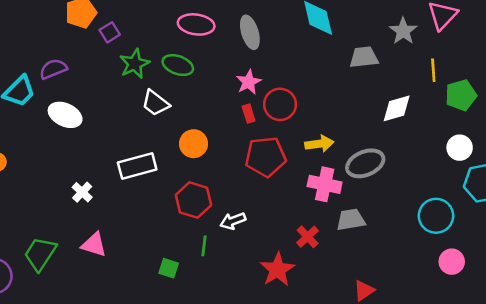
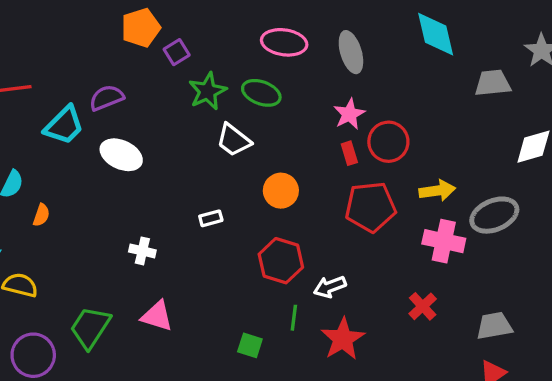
white rectangle: (137, 166) -> (211, 218), size x0.5
white cross: (82, 192) -> (142, 251), turned -30
gray trapezoid: (351, 220) -> (494, 326), moved
red star: (277, 270) -> (343, 339), moved

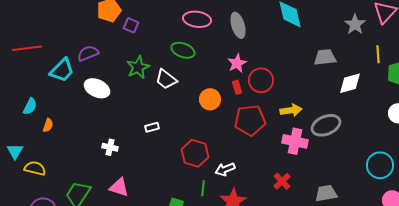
purple square: (177, 52) -> (131, 25), turned -35
gray trapezoid: (493, 83) -> (325, 57), moved
green star: (208, 91) -> (138, 67), moved
orange circle: (281, 191) -> (210, 99), moved

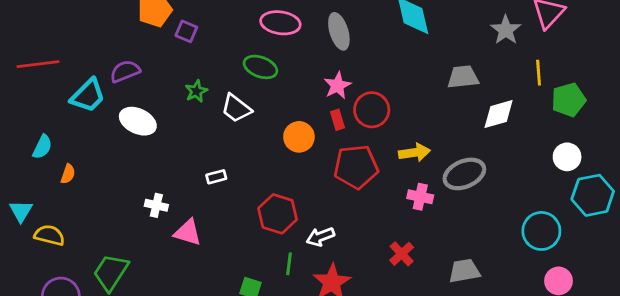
green star: (138, 67) -> (196, 91), size x0.7
pink cross: (295, 141) -> (420, 197), size x0.7
pink triangle: (119, 187) -> (188, 232), moved

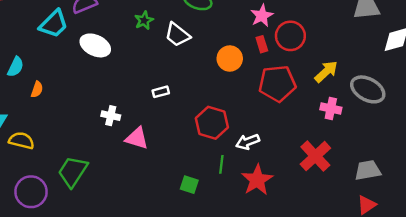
yellow arrow: (414, 153) -> (326, 72), turned -35
gray ellipse: (464, 174) -> (368, 89), turned 52
red cross: (402, 254) -> (315, 156), size x1.5

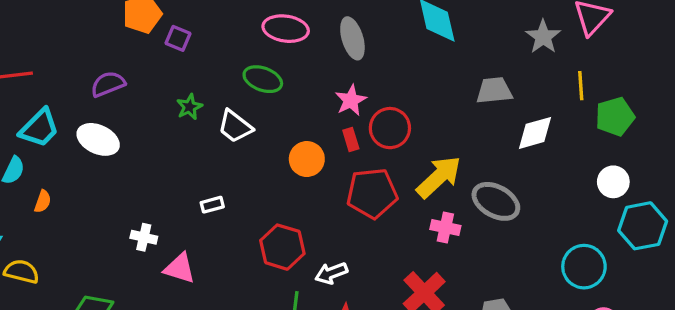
cyan trapezoid: (54, 24) -> (39, 128), moved
white ellipse: (95, 45) -> (98, 139), moved
yellow arrow: (326, 72) -> (439, 177), size x1.4

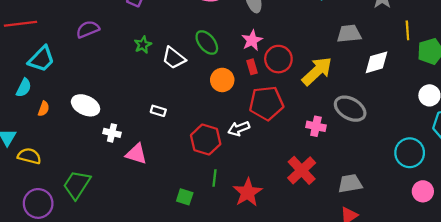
green ellipse: (263, 79) -> (207, 43), moved, turned 30
white ellipse: (98, 139) -> (86, 105), moved
yellow arrow: (439, 177) -> (317, 71), moved
white rectangle: (212, 205) -> (158, 111), turned 32
white arrow: (331, 273) -> (239, 128), moved

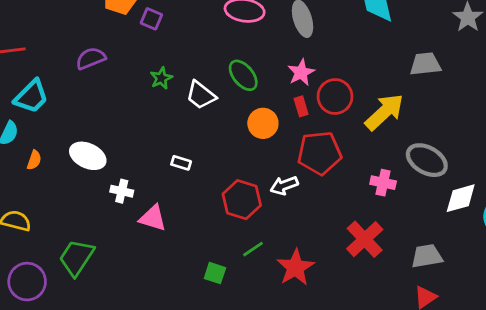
white diamond: (377, 62) -> (461, 198), moved
green line: (215, 178) -> (253, 249), turned 49

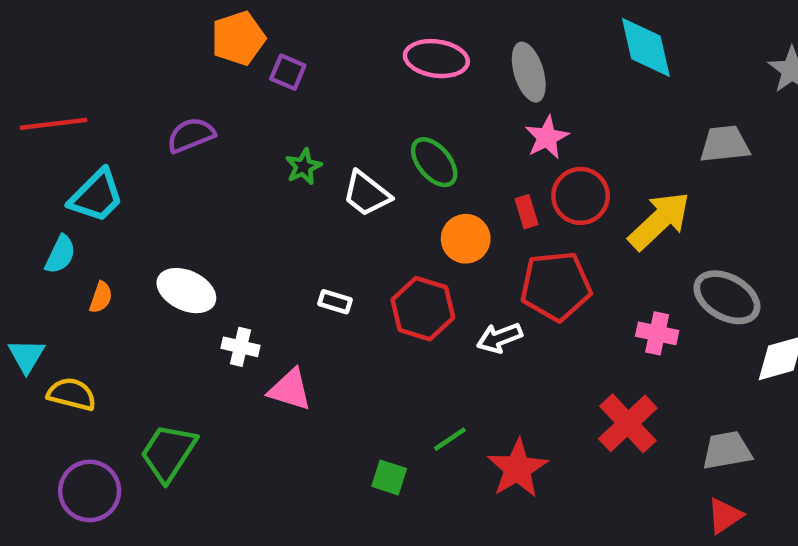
pink star: (301, 72) -> (547, 137), moved
red hexagon: (242, 200) -> (423, 309), moved

